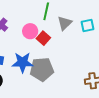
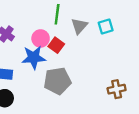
blue star: (23, 62) -> (34, 58), moved

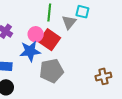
cyan square: (106, 26) -> (82, 12), moved, turned 32
red square: (56, 45) -> (49, 40), size x1.5

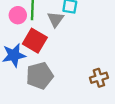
pink circle: (36, 34) -> (18, 15), moved

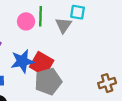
red square: (35, 41) -> (42, 64), moved

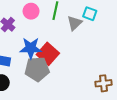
pink circle: (26, 21) -> (31, 11), moved
gray pentagon: (48, 81) -> (37, 69), moved

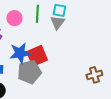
cyan square: (90, 14) -> (59, 10), moved
red square: (48, 54) -> (37, 56), turned 35

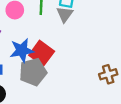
red square: (37, 56) -> (42, 53), turned -30

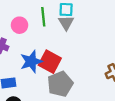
gray pentagon: (33, 72) -> (60, 84), moved

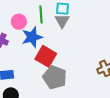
blue star: (31, 61) -> (32, 37), moved
gray pentagon: (60, 84) -> (55, 77), turned -30

